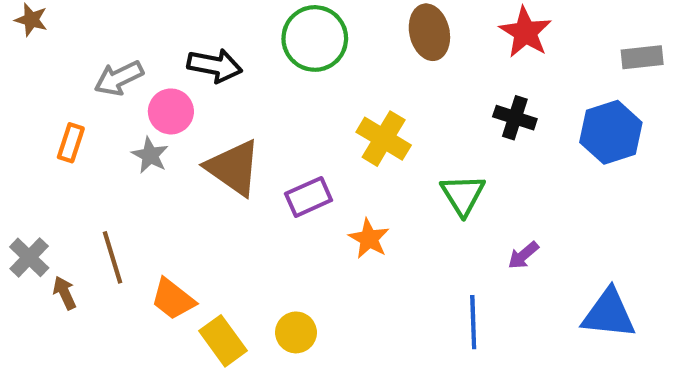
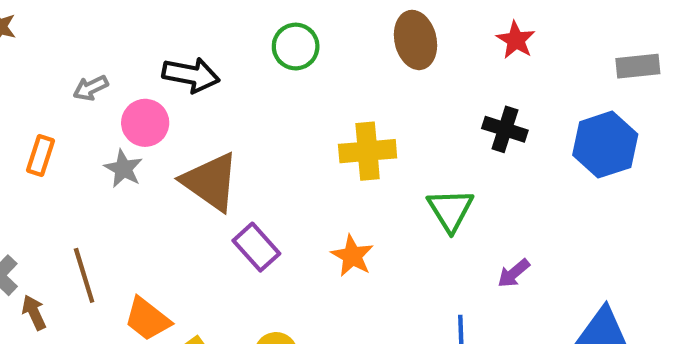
red star: (525, 32) -> (516, 40), size x0.7
green circle: (315, 38) -> (296, 47), size x0.7
gray arrow: (119, 78) -> (91, 88), size x0.7
yellow cross: (384, 139) -> (368, 151), turned -36
purple rectangle: (309, 197) -> (256, 247), moved, turned 72

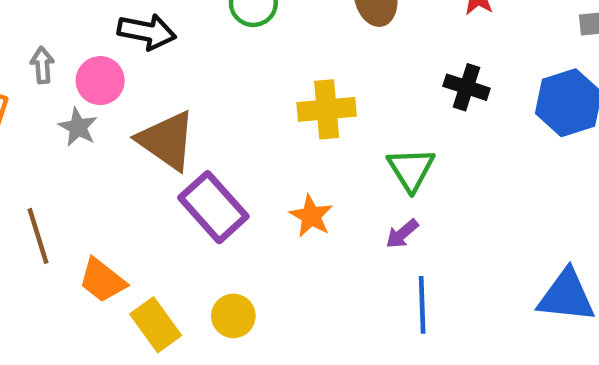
gray arrow: (91, 88) -> (42, 65), moved, turned 112
purple rectangle: (256, 247) -> (213, 207), size x1.4
purple arrow: (514, 273) -> (402, 234), moved

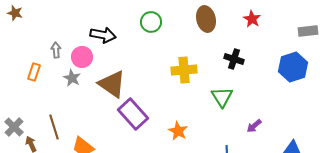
black cross: (466, 87) -> (234, 59), moved
orange star: (311, 216) -> (178, 131), moved
purple arrow: (402, 234) -> (254, 126), moved

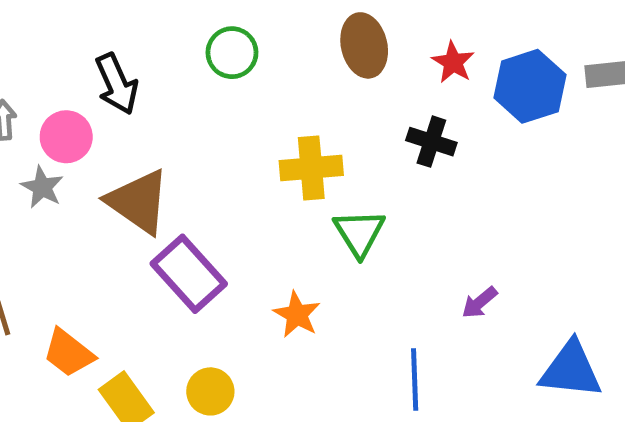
red star: (252, 19) -> (453, 62), moved
black arrow: (103, 35) -> (117, 84), turned 55
blue hexagon: (293, 67) -> (530, 86), moved
green triangle: (222, 97) -> (359, 233), moved

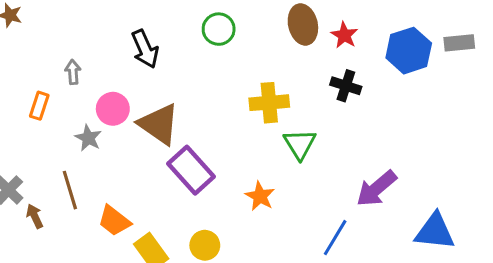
red star: (453, 62) -> (344, 35), moved
pink circle: (66, 137) -> (113, 109), moved
gray star: (42, 187) -> (88, 138), moved
purple arrow: (479, 303) -> (377, 189), size x1.8
blue line: (415, 379) -> (335, 238), turned 33

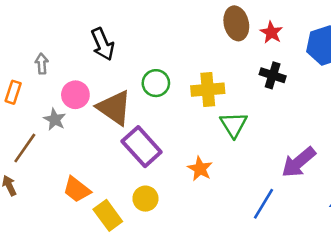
green circle: (219, 29) -> (156, 83), moved
brown line: (70, 190) -> (25, 148), moved, turned 52
yellow circle: (205, 245) -> (145, 199), moved

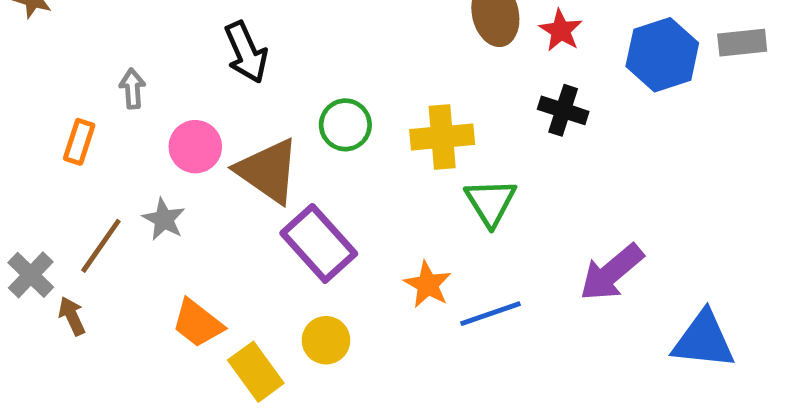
gray star: (55, 119) -> (164, 219), moved
blue line: (264, 204) -> (491, 314), moved, turned 40

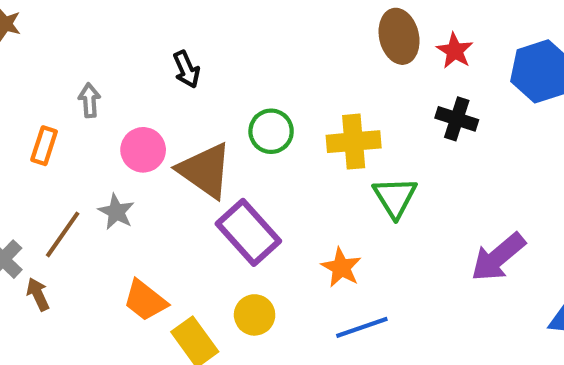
black arrow: (246, 52) -> (186, 69), size x0.7
blue line: (491, 314) -> (362, 327), moved

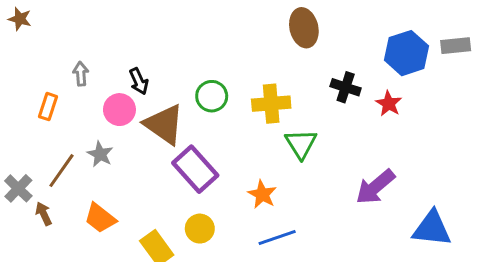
red star: (455, 51) -> (389, 104), moved
black arrow: (186, 69) -> (139, 81), moved
orange trapezoid: (145, 300) -> (100, 218), moved

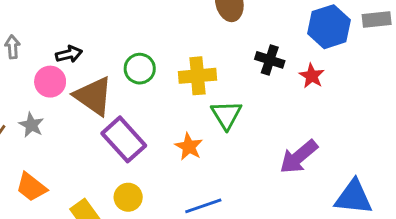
black arrow: (139, 81) -> (69, 54), turned -80
orange star: (262, 194) -> (189, 147), moved

